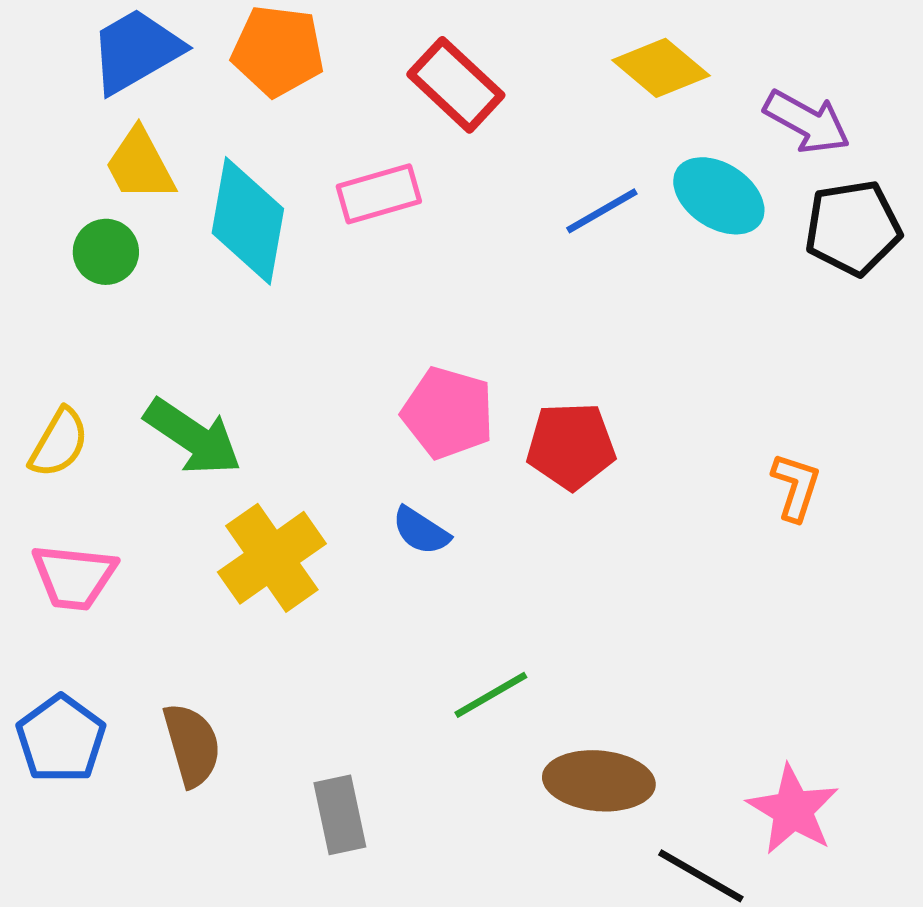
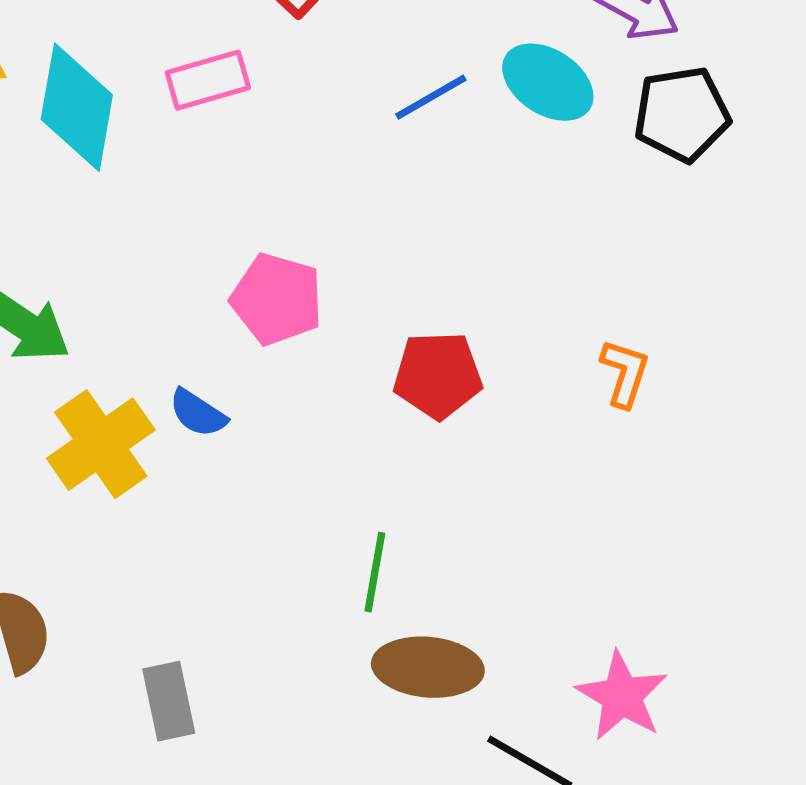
red pentagon: (571, 446) -> (438, 375), moved
blue semicircle: (421, 531) -> (198, 413), moved
green line: (491, 695) -> (375, 572), moved, turned -50

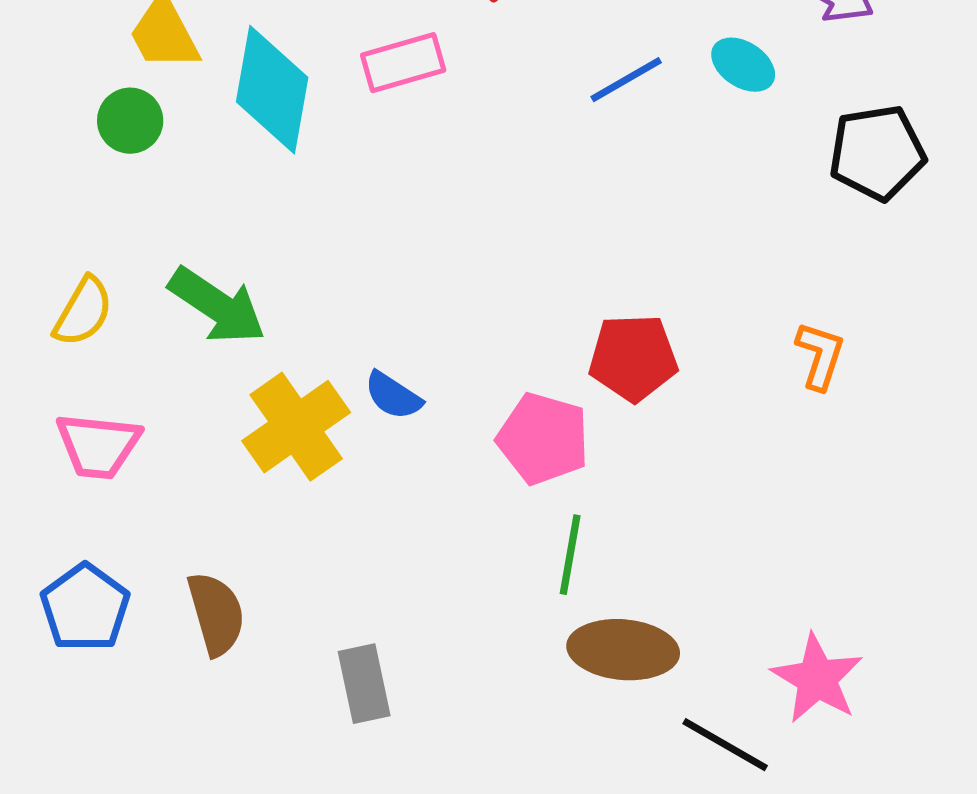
cyan ellipse: (548, 82) -> (743, 65), size x0.7
black pentagon: (682, 114) -> (877, 153), moved
pink pentagon: (277, 299) -> (543, 439), moved

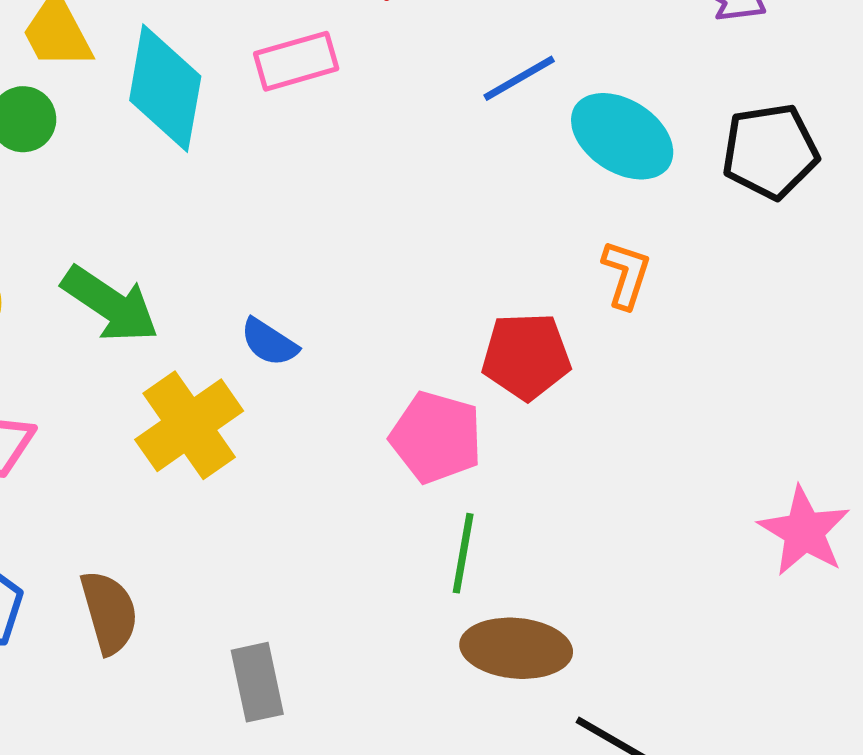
cyan ellipse: (743, 65) -> (622, 136), moved, size x1.6
orange L-shape: (820, 356) -> (626, 274), moved
blue semicircle: (393, 396) -> (269, 342), moved
pink star: (817, 679) -> (804, 531), moved

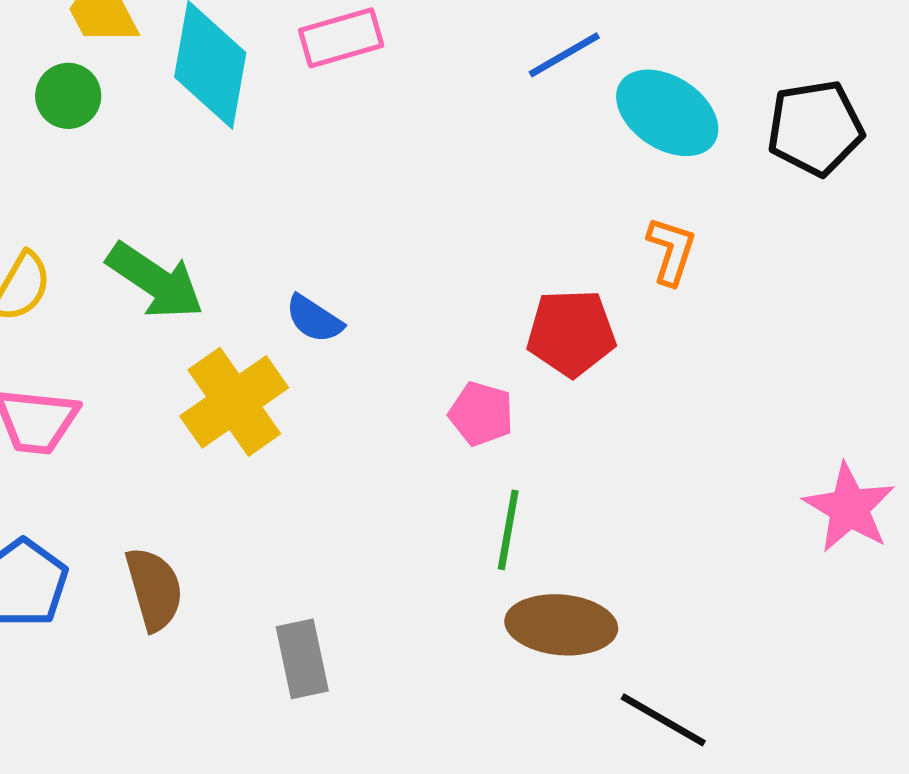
pink pentagon: (436, 437) -> (481, 414), size x0.7

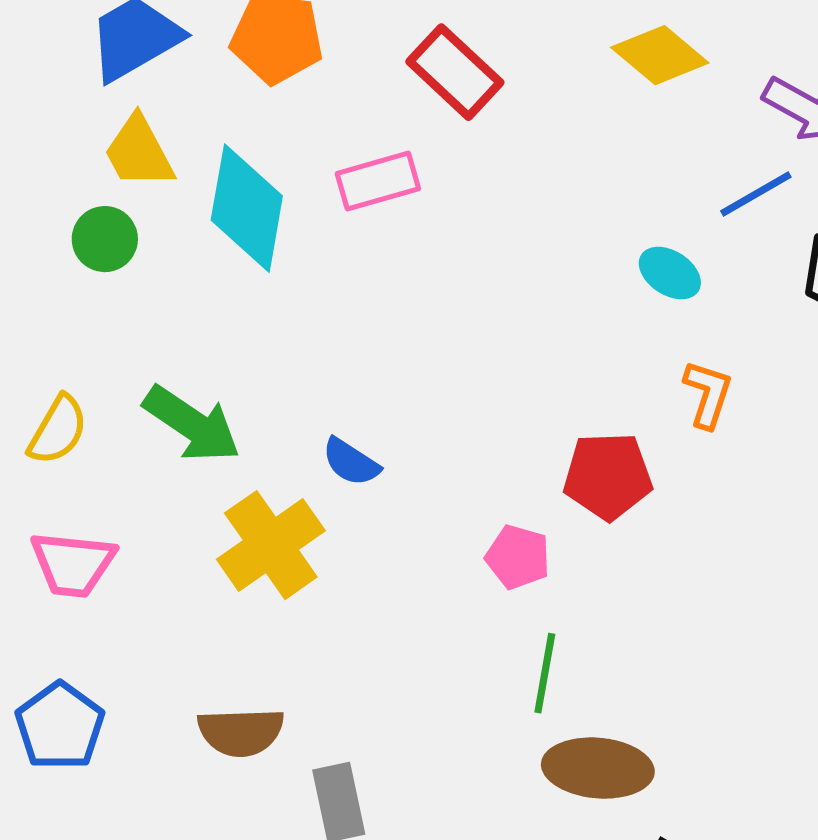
blue line: (564, 55) -> (756, 194), moved
cyan ellipse: (667, 113) -> (670, 273), moved, size x0.6
brown semicircle: (154, 589) -> (241, 732), moved, turned 104

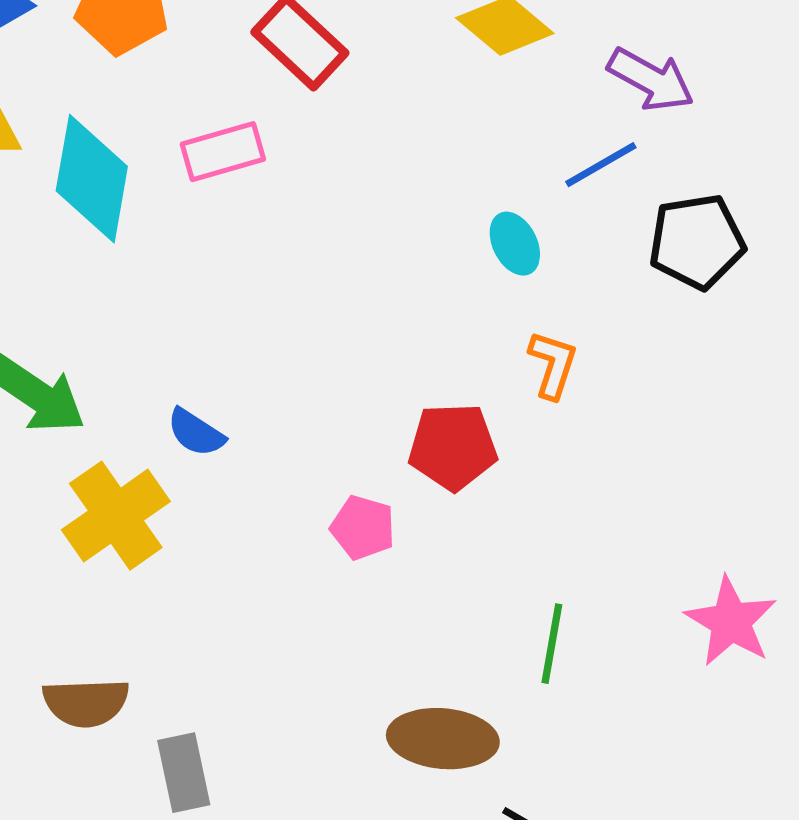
cyan ellipse: (670, 273) -> (515, 244), turned 30
green line: (545, 673) -> (552, 644), moved

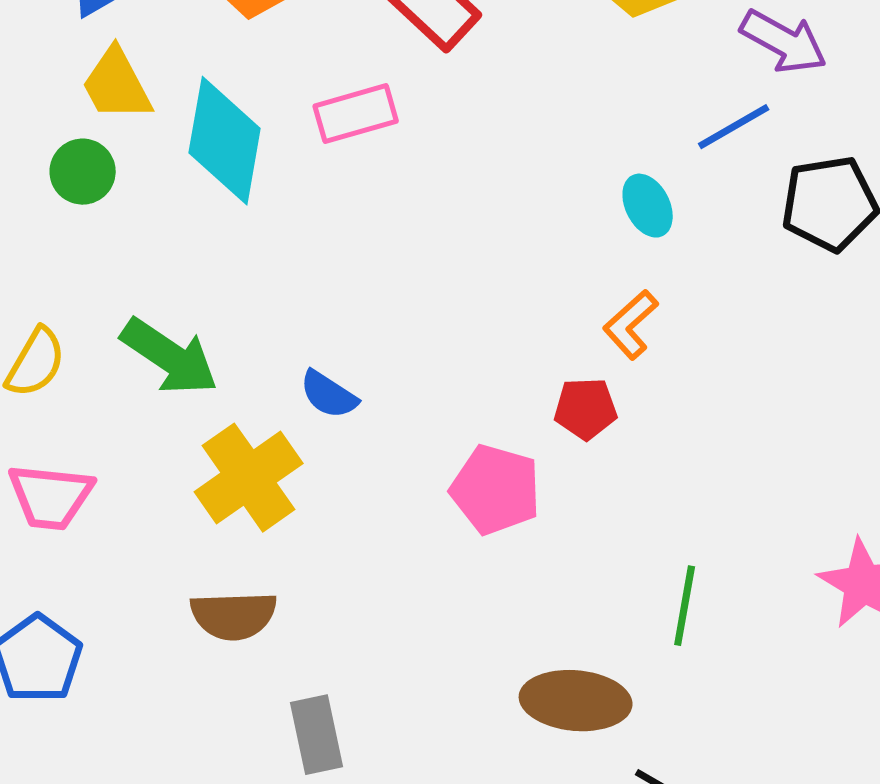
orange L-shape: (553, 365) -> (631, 325), moved, turned -150
red pentagon: (453, 447) -> (586, 409), size x0.7
pink pentagon: (363, 528) -> (496, 490), size x1.4
brown semicircle: (86, 703) -> (234, 616), moved

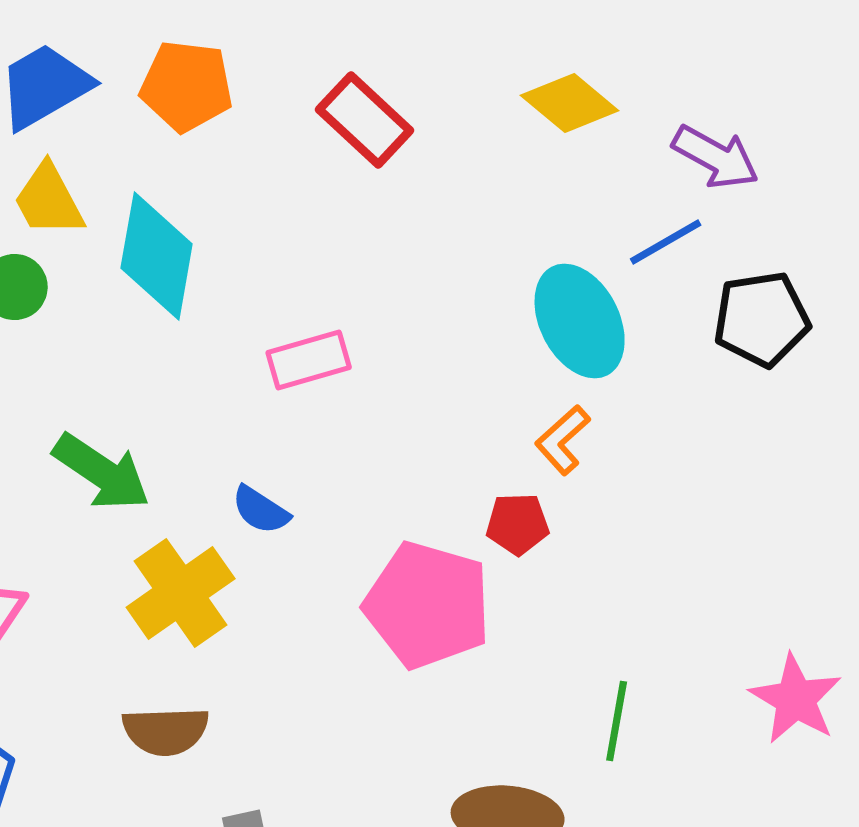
pink rectangle: (356, 114) -> (309, 360), moved
cyan ellipse: (648, 206) -> (580, 321), size x1.8
pink pentagon: (496, 490) -> (428, 605), size x1.4

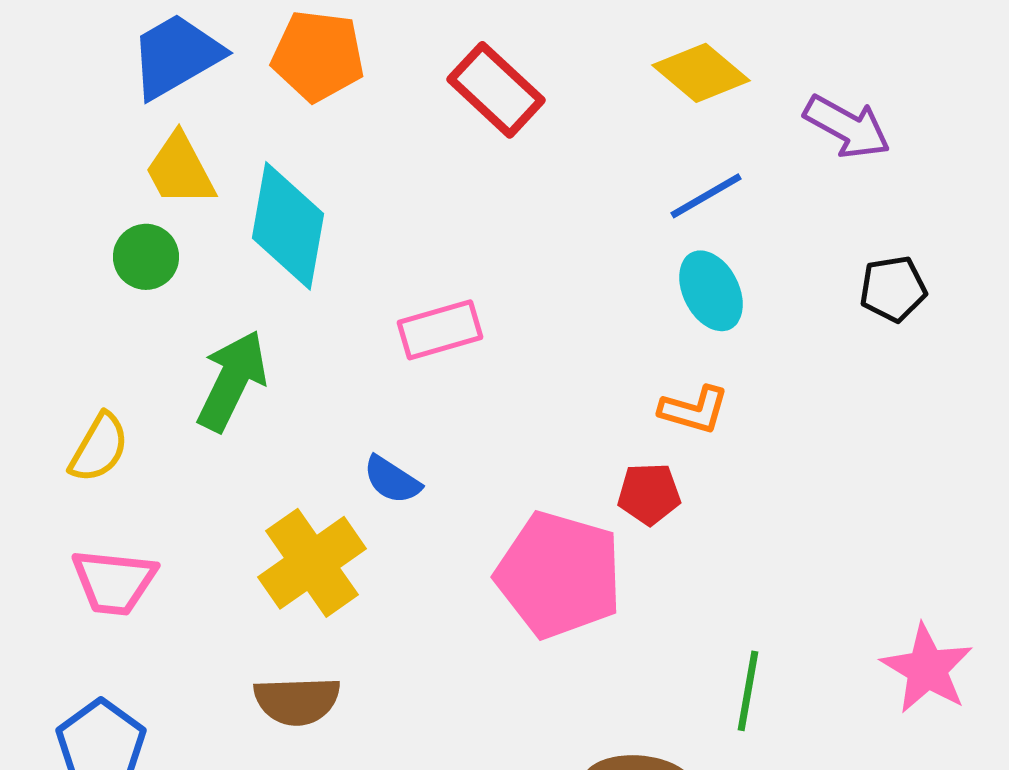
blue line: (666, 242) -> (706, 196), moved
black pentagon: (762, 319) -> (893, 289), size x0.7
cyan ellipse: (580, 321) -> (711, 291), size x0.7
orange L-shape: (563, 440) -> (694, 410), turned -122
green arrow: (102, 472) -> (232, 381), moved, turned -98

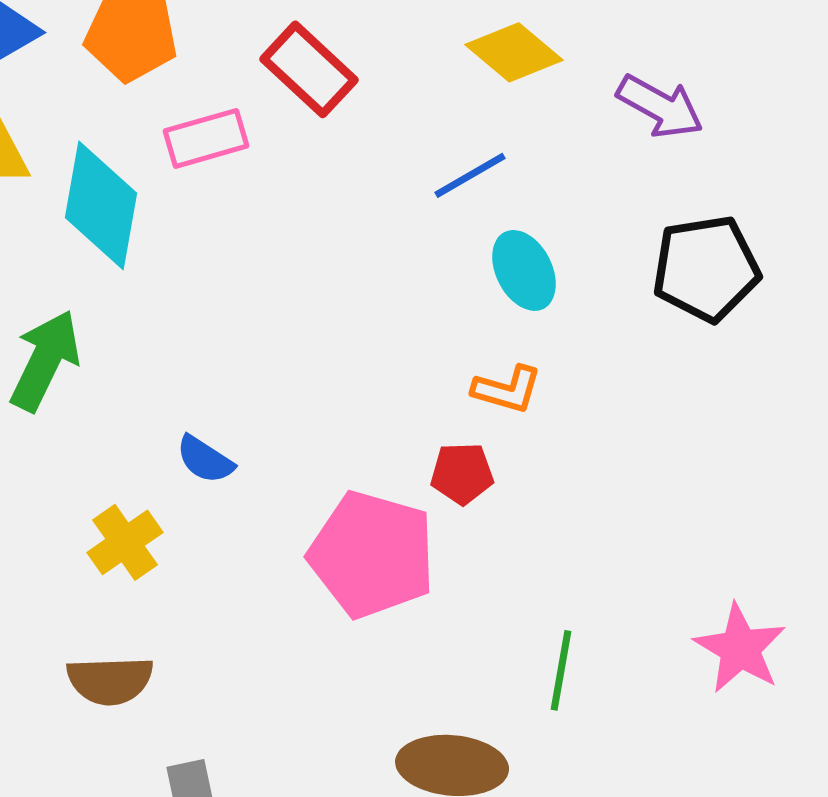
blue line: (706, 196) -> (470, 175), moved
black pentagon: (893, 289) -> (706, 268), size x1.6
pink rectangle: (440, 330) -> (206, 138), moved
yellow cross: (312, 563) -> (125, 542), size x0.7

